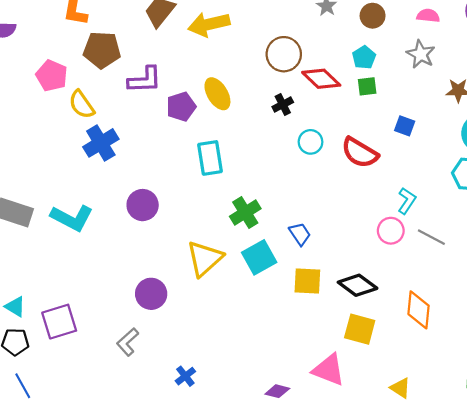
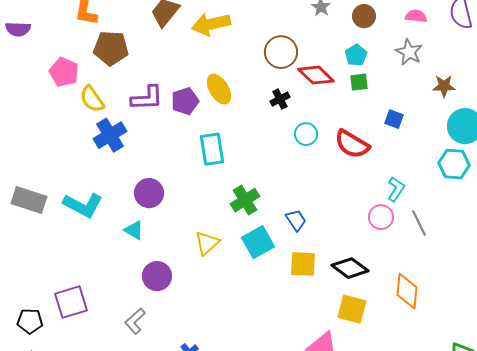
purple L-shape: (145, 80) -> (147, 98), moved
gray line: (431, 237) -> (419, 223), turned 36
yellow triangle: (205, 259) -> (207, 243), size x0.7
cyan triangle: (15, 307) -> (134, 230), moved

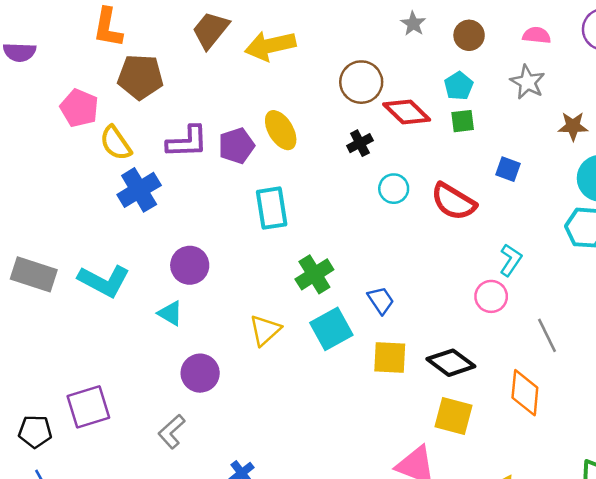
gray line: (419, 223) -> (547, 335), moved

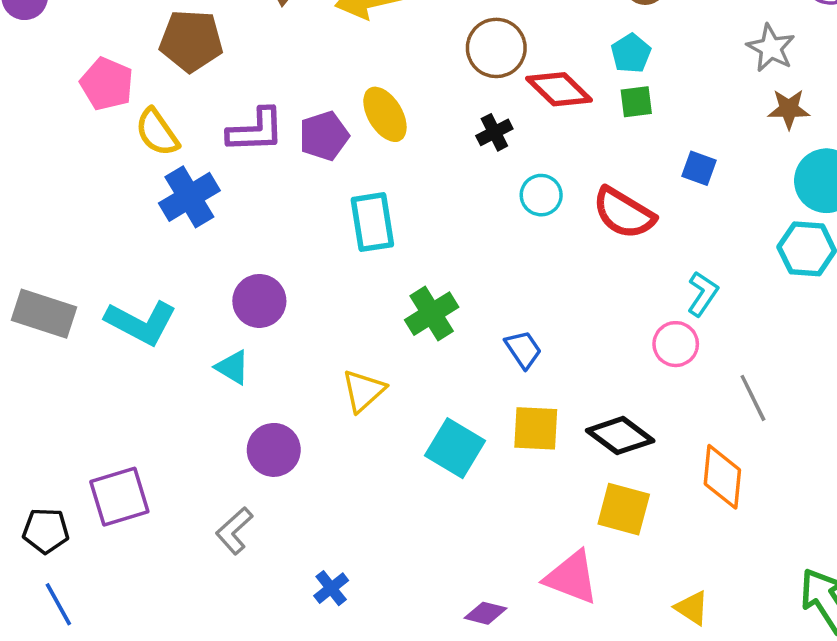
gray star: (528, 82) -> (771, 48), moved
cyan square: (331, 329) -> (455, 448), moved, turned -30

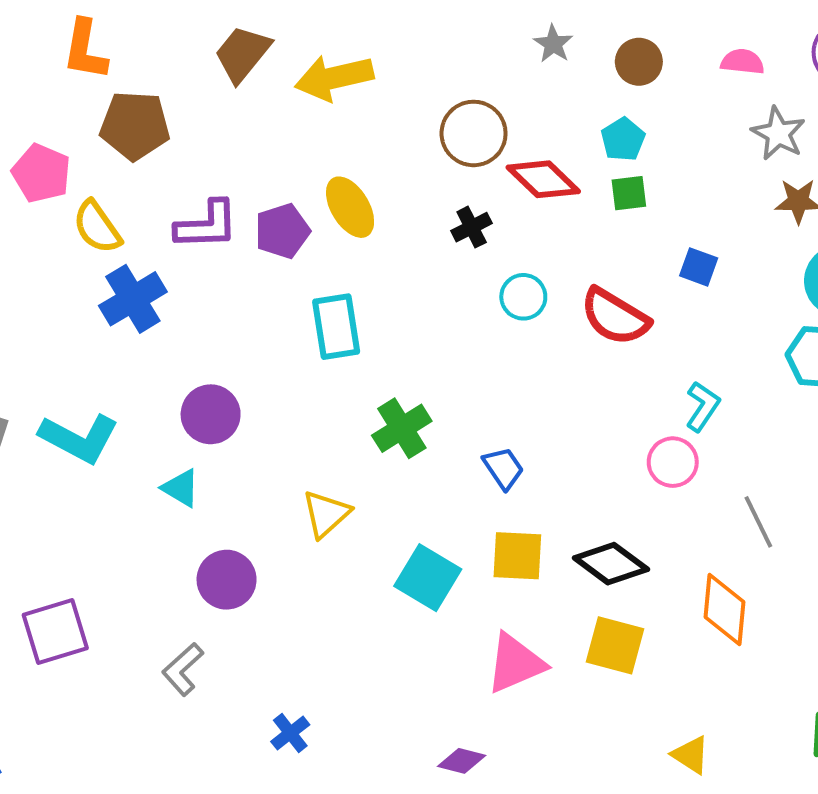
pink triangle: (572, 577) -> (515, 663), moved, turned -44

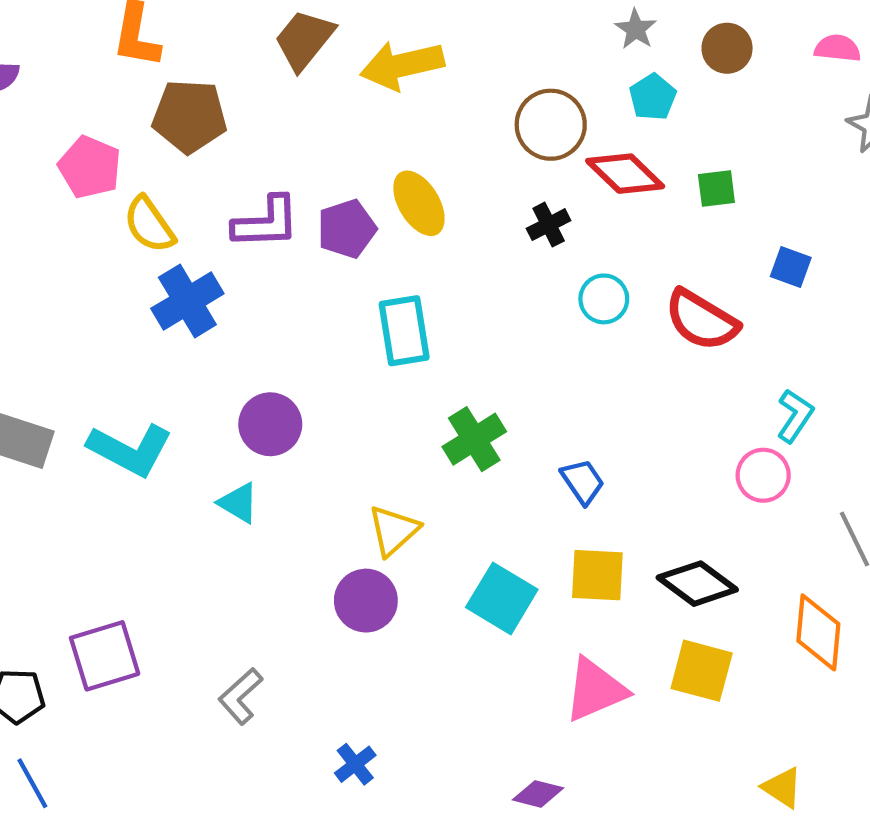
cyan pentagon: (623, 139) -> (653, 97), moved
purple circle: (227, 580) -> (366, 601), moved

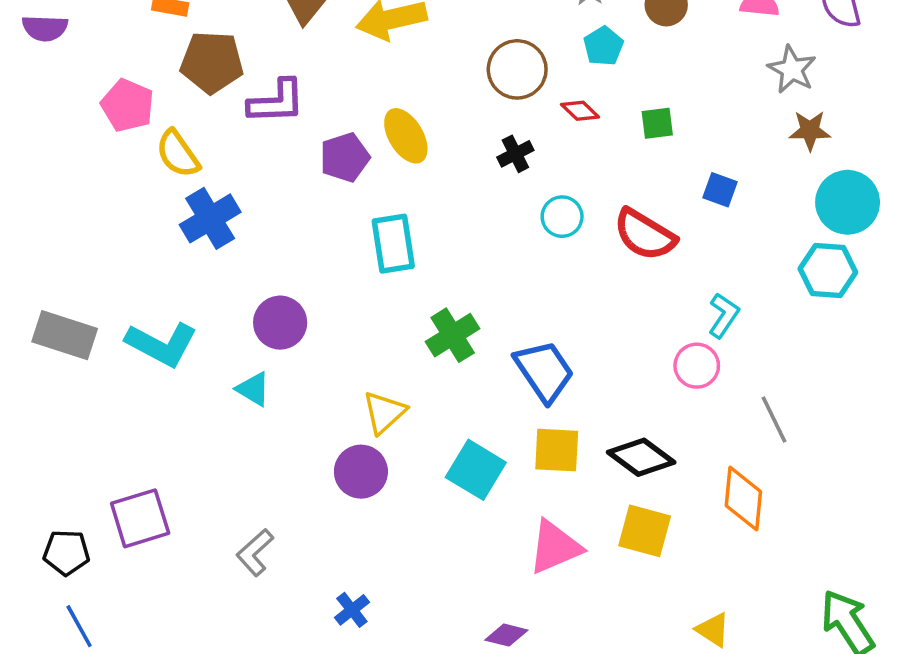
red diamond: (625, 174) -> (580, 111), size x0.6
purple L-shape: (266, 222) -> (277, 102), moved
blue trapezoid: (583, 482) -> (544, 371), size x1.6

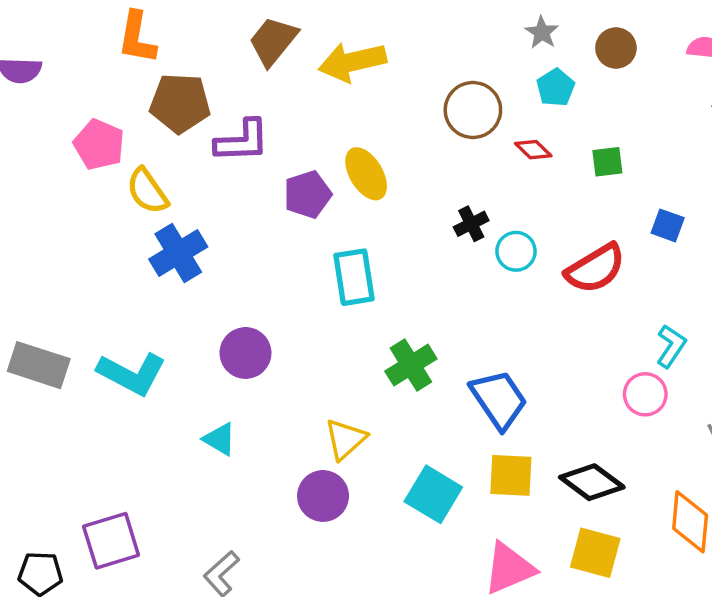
black cross: (515, 154) -> (471, 224), moved
red semicircle: (645, 235) -> (595, 269), turned -62
cyan triangle: (253, 389) -> (220, 439), moved

